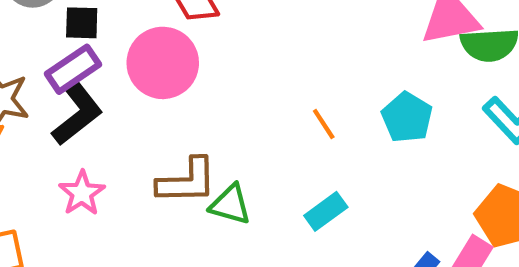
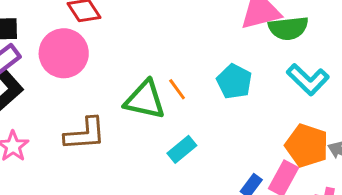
green triangle: (230, 205) -> (145, 100), moved, size x1.4

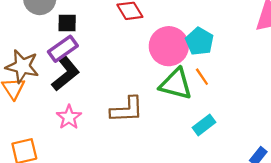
pink circle: (64, 53) -> (169, 46), moved
cyan pentagon: (234, 81) -> (200, 41), moved

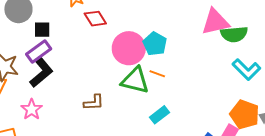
orange line: (202, 77) -> (157, 74), turned -35
brown L-shape: (127, 110) -> (94, 103), size x0.7
pink star: (69, 117) -> (32, 109), moved

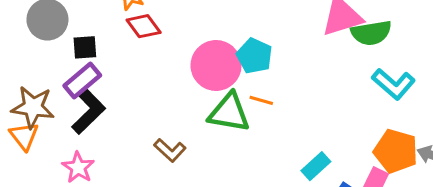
red diamond: (95, 19) -> (144, 26), moved
brown L-shape: (94, 103) -> (170, 150), turned 50
cyan rectangle: (159, 115) -> (316, 166), moved

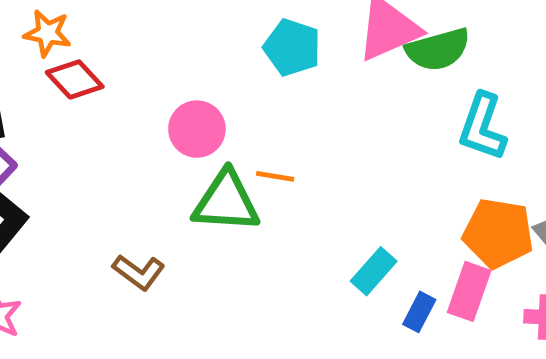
cyan pentagon: (254, 56) -> (292, 48), moved
pink circle: (216, 65) -> (197, 129), size x0.7
cyan L-shape: (393, 84) -> (482, 127), turned 75

